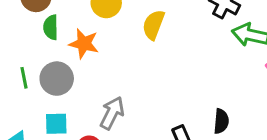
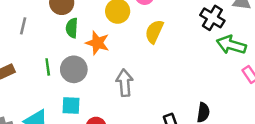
gray arrow: (112, 113) -> (125, 83), moved, turned -35

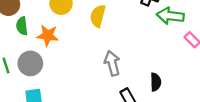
gray arrow: (125, 83) -> (112, 63), moved

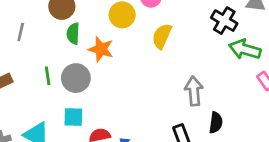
gray arrow: (112, 63) -> (194, 91), moved

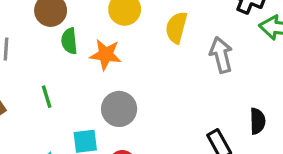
gray circle: (76, 78) -> (119, 109), moved
gray arrow: (194, 91) -> (221, 55), moved

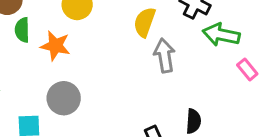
yellow semicircle: (176, 28) -> (145, 22), moved

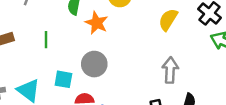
gray arrow: (164, 56) -> (170, 70), moved

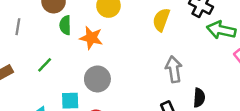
green line: (46, 40) -> (45, 65), turned 56

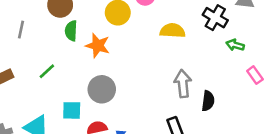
yellow semicircle: (161, 20) -> (173, 31), turned 70
green arrow: (221, 30) -> (235, 45), size x0.6
black semicircle: (199, 98) -> (208, 101), moved

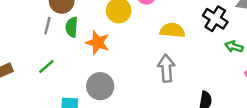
gray line: (21, 30) -> (47, 26), moved
gray arrow: (183, 84) -> (166, 68), moved

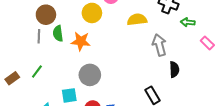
green line: (46, 66) -> (37, 72), moved
gray arrow: (166, 68) -> (159, 45), moved

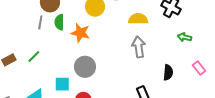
green arrow: (188, 22) -> (185, 37), moved
pink rectangle: (207, 43) -> (199, 68), moved
gray arrow: (159, 45) -> (139, 47), moved

